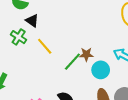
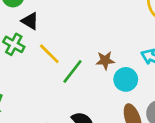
green line: (72, 62) -> (73, 71), moved

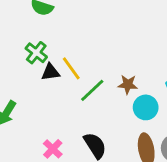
black triangle: (30, 21) -> (50, 72), moved, turned -48

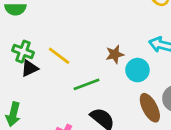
black triangle: (50, 72) -> (30, 68), moved
green line: (92, 90) -> (86, 84), moved, turned 40

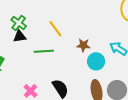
yellow line: (59, 56) -> (55, 29), moved
green line: (86, 84) -> (44, 51), moved

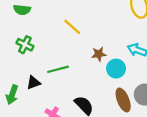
yellow line: (55, 29) -> (72, 27), moved
black triangle: (20, 36) -> (33, 83), moved

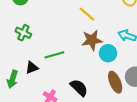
yellow line: (72, 27) -> (87, 14), moved
brown star: (99, 54) -> (92, 40), size x1.5

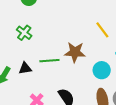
yellow line: (87, 14) -> (102, 30), moved
brown star: (92, 40) -> (75, 52), moved

